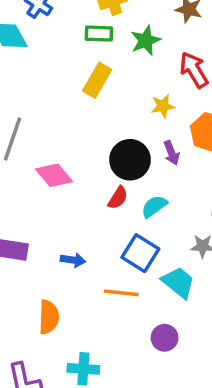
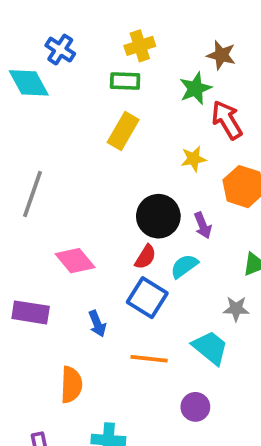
green star: (146, 41) -> (195, 88), moved
purple arrow: (171, 153) -> (203, 225), moved
pink diamond: (54, 175) -> (75, 261), moved
blue square: (140, 253) -> (147, 298), moved
blue arrow: (73, 260) -> (97, 324), turned 60

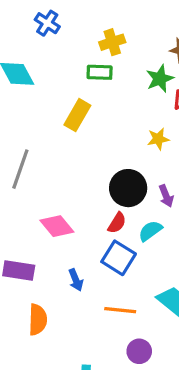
blue cross: (60, 50) -> (47, 23), moved
yellow rectangle: (123, 131) -> (77, 115), moved
orange semicircle: (71, 385) -> (38, 320), moved
purple circle: (195, 407) -> (139, 351), moved

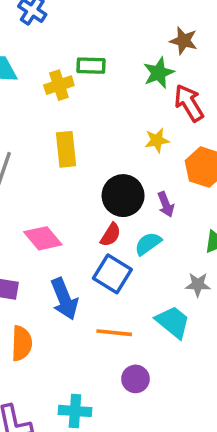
yellow cross: (112, 42) -> (59, 85), moved
yellow rectangle: (77, 115) -> (66, 149), moved, turned -36
blue arrow: (76, 280) -> (64, 299), size x1.6

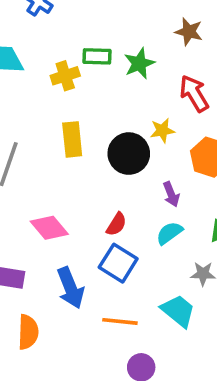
green star: (159, 73) -> (139, 63), moved
black circle: (123, 196) -> (129, 154), moved
cyan semicircle: (148, 244) -> (169, 233), moved

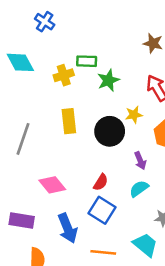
green star: (139, 63) -> (108, 80), moved

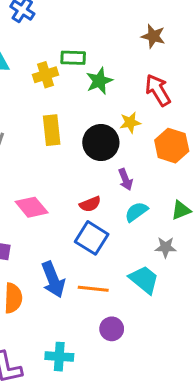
purple arrow: (140, 161) -> (126, 179), moved
red semicircle: (101, 182) -> (90, 204), turned 36
blue arrow: (68, 228) -> (53, 280), moved

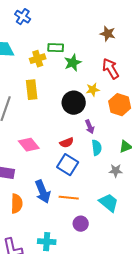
yellow rectangle: (52, 130) -> (32, 90), moved
cyan semicircle: (136, 212) -> (97, 148), turned 119
cyan trapezoid: (144, 280) -> (109, 203), moved

